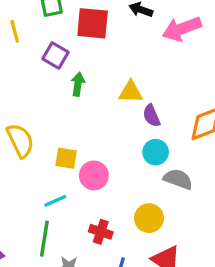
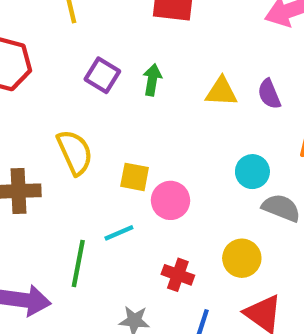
purple square: (55, 55) -> (102, 75), moved
purple semicircle: (152, 116) -> (269, 94), moved
green line: (44, 239) -> (78, 264), moved

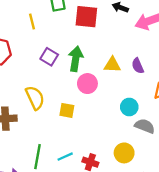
green arrow: (152, 80) -> (76, 59), size x1.5
pink circle: (171, 200) -> (87, 84), moved
cyan line: (119, 233) -> (65, 157), moved

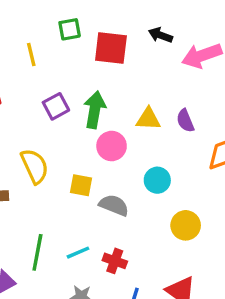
purple square: (49, 57) -> (56, 106), turned 30
cyan circle: (129, 107) -> (157, 180), moved
gray semicircle: (145, 126) -> (114, 205), moved
yellow circle: (124, 153) -> (186, 225), moved

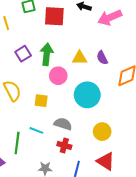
cyan circle: (157, 180) -> (87, 95), size x1.6
gray semicircle: (114, 205) -> (63, 124), moved
yellow circle: (186, 225) -> (102, 132), moved
cyan line: (78, 253) -> (36, 130), moved, turned 48

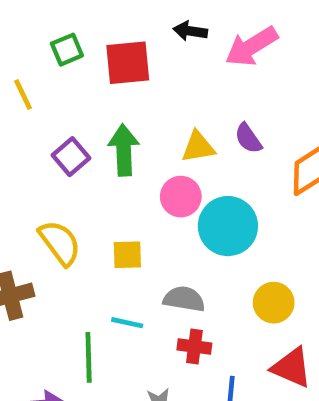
pink circle: (58, 76) -> (181, 197), moved

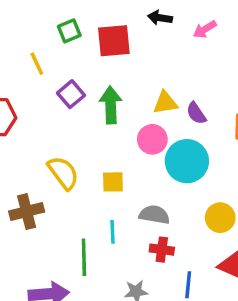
pink arrow: (251, 46) -> (205, 29), size x0.6
purple semicircle: (248, 138) -> (196, 113), moved
purple square: (71, 157) -> (71, 94), moved
cyan line: (127, 323) -> (112, 232), turned 75

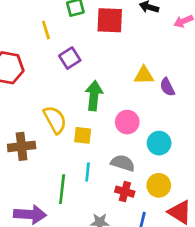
green arrow: (111, 105) -> (94, 96), moved
pink circle: (152, 139) -> (127, 122), moved
cyan circle: (187, 161) -> (159, 143), moved, size x0.7
yellow square: (113, 182) -> (83, 135), moved
yellow circle: (220, 218) -> (159, 185), moved

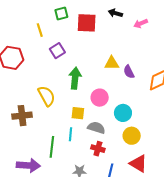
yellow square: (83, 135) -> (78, 113), moved
yellow circle: (159, 185) -> (132, 136), moved

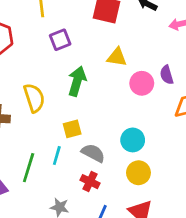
yellow triangle: (112, 63) -> (117, 57), moved
purple semicircle: (129, 72) -> (167, 75), moved
pink circle: (100, 98) -> (142, 83), moved
yellow square: (78, 113) -> (72, 129), turned -32

